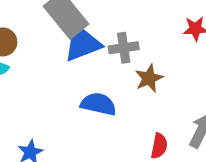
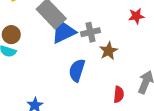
blue semicircle: (98, 104) -> (77, 70), turned -80

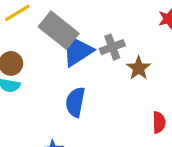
blue semicircle: (77, 70) -> (75, 102), moved

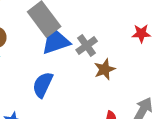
gray cross: (112, 47) -> (87, 46), turned -30

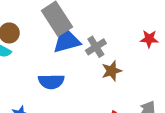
blue semicircle: (43, 85) -> (51, 82), turned -120

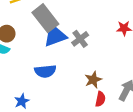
brown star: (112, 71) -> (93, 80), moved

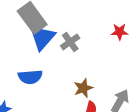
blue triangle: (55, 36) -> (42, 37), turned -30

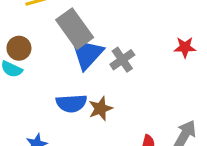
brown star: (83, 88) -> (100, 109), moved

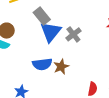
gray rectangle: (75, 29) -> (42, 16), size x0.7

